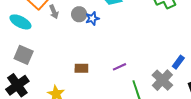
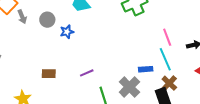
blue star: (92, 18) -> (67, 32), moved
blue rectangle: (178, 62) -> (146, 69), turned 48

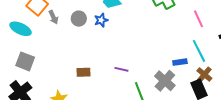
blue star: (67, 32) -> (101, 20), moved
pink line: (167, 37) -> (198, 19), moved
purple line: (87, 73) -> (121, 69), turned 40

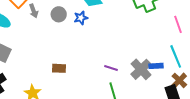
purple line: (121, 69) -> (111, 68), moved
gray cross: (165, 81) -> (141, 69), moved

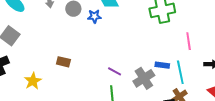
blue rectangle: (156, 66) -> (162, 65), moved

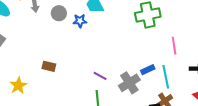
blue rectangle: (162, 65) -> (148, 70), turned -32

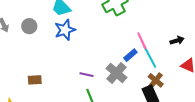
blue star: (80, 21) -> (65, 30), moved, size x1.5
pink line: (174, 46) -> (142, 41), moved

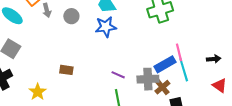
blue rectangle: (130, 55) -> (165, 64), size x1.5
gray cross: (117, 73) -> (148, 79), turned 35
brown cross: (156, 80) -> (162, 87), moved

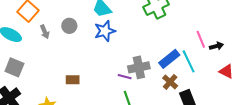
gray arrow: (47, 10) -> (45, 32), moved
pink line: (179, 52) -> (201, 39), moved
gray cross: (148, 79) -> (139, 67), moved

